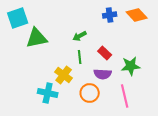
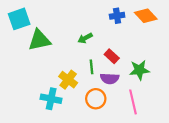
green line: (80, 57) -> (92, 67), moved

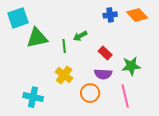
green line: (92, 67) -> (64, 46), moved
cyan cross: (51, 99) -> (33, 97), moved

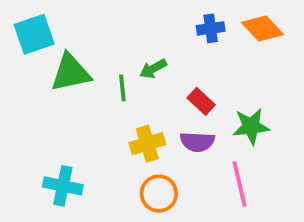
yellow cross: (64, 75) -> (147, 144), moved, turned 36
orange circle: (90, 93) -> (159, 194), moved

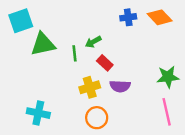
red rectangle: (201, 101) -> (105, 63), moved
green star: (251, 126) -> (168, 77), moved
pink line: (239, 184) -> (167, 112), moved

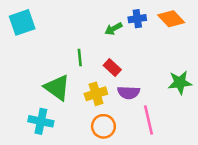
green arrow: (93, 42) -> (113, 29), moved
green triangle: (43, 44) -> (57, 88), moved, turned 48
pink line: (167, 112) -> (149, 120), moved

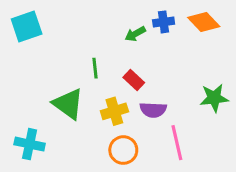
cyan cross: (41, 121) -> (30, 144), moved

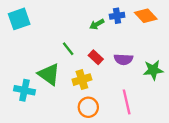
green line: (95, 68) -> (68, 49), turned -32
purple semicircle: (153, 110) -> (123, 59), moved
cyan cross: (30, 144) -> (24, 90), moved

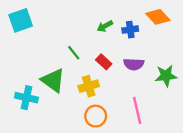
blue cross: (117, 16) -> (130, 30), moved

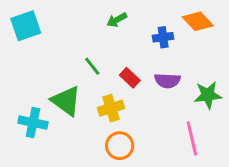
green arrow: (105, 26) -> (117, 20), moved
pink line: (137, 110) -> (192, 138), moved

